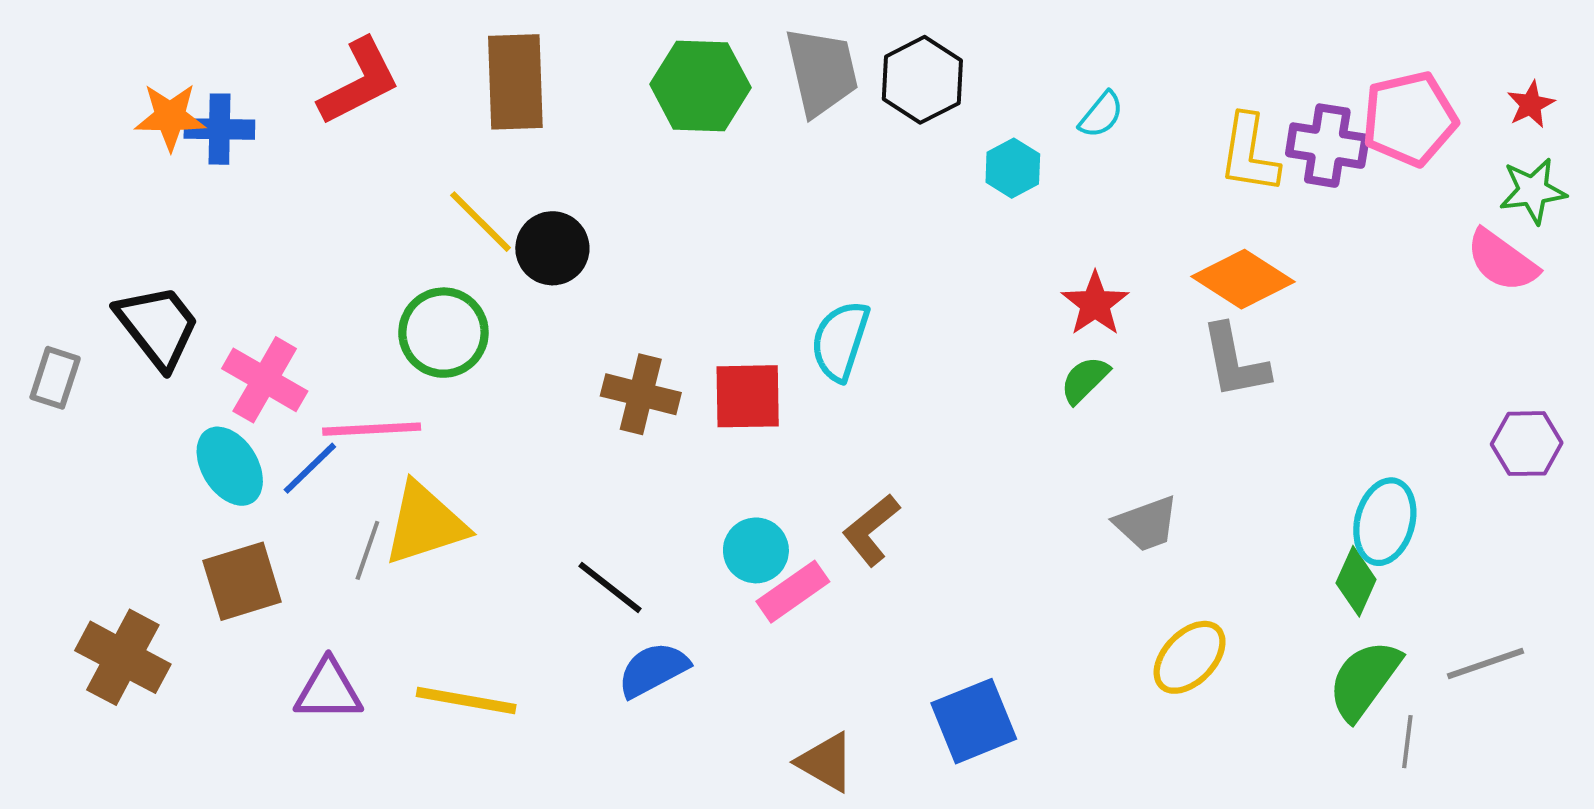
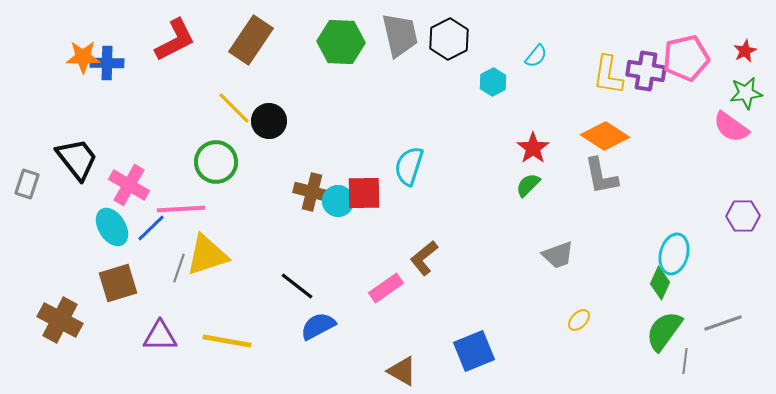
brown rectangle: (515, 82) -> (251, 40), turned 36
cyan circle: (756, 550) -> (338, 201), moved
yellow ellipse: (1190, 657) -> (579, 320), size x0.6

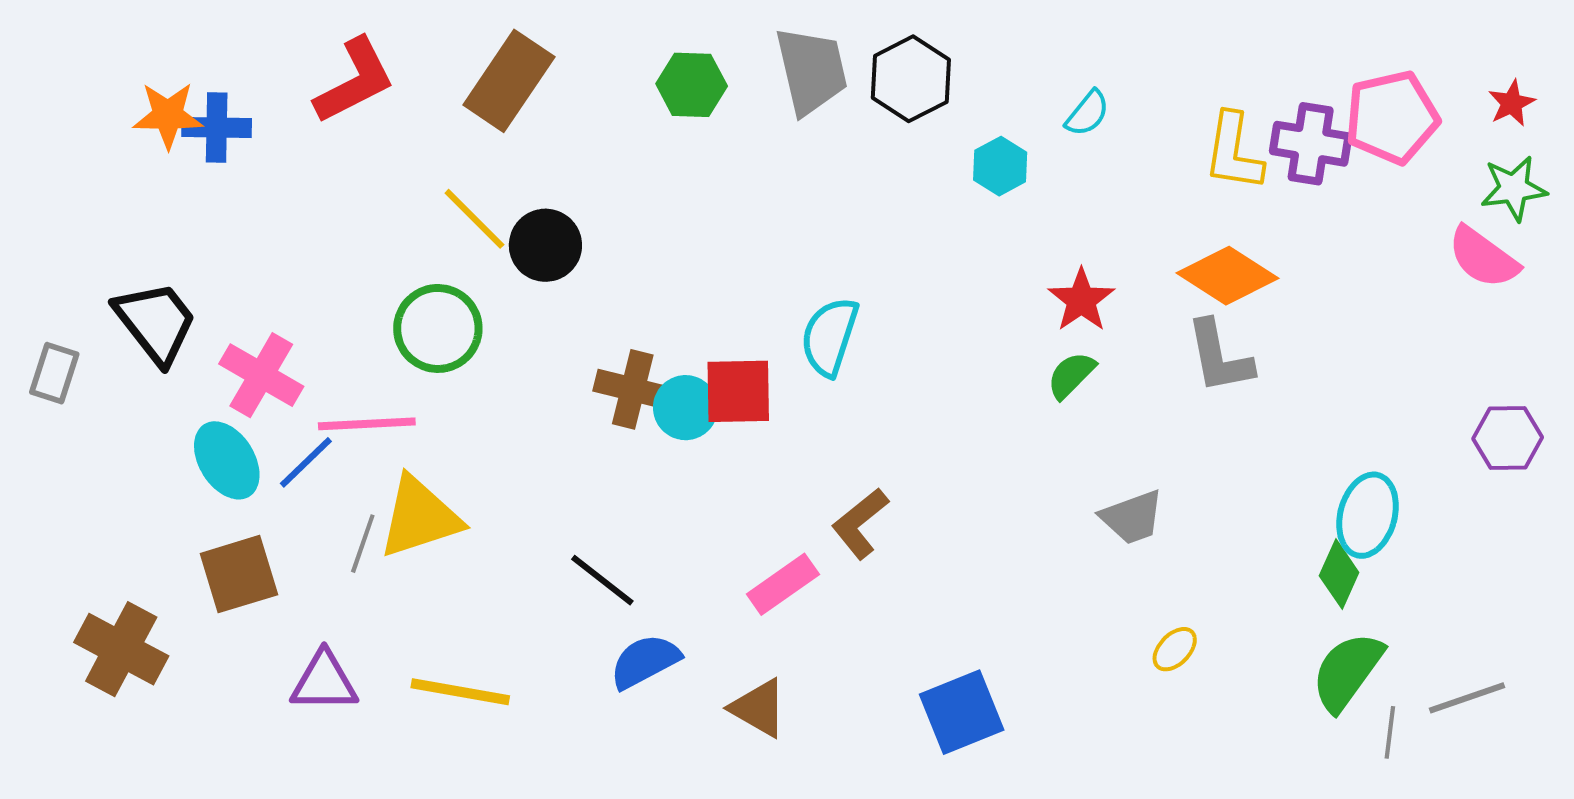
green hexagon: (341, 42) -> (692, 85), size x0.7
gray line: (723, 323) -> (1467, 698), moved
brown triangle: (402, 371) -> (759, 708), moved

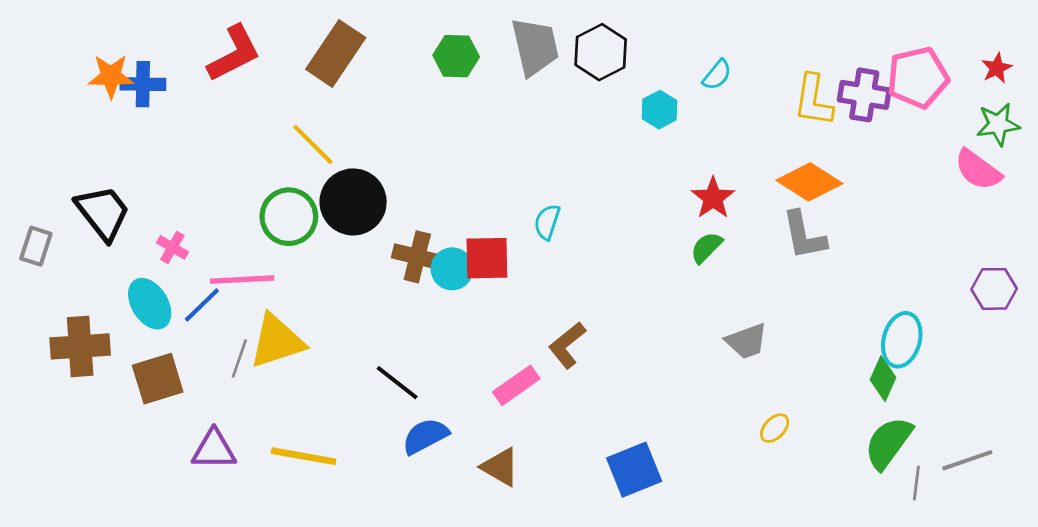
black circle: (545, 245) -> (353, 202), moved, size x1.4
cyan semicircle: (830, 337) -> (547, 222), size x0.7
pink cross: (261, 375) -> (172, 247), size x0.6
brown cross: (121, 649) -> (80, 346), moved, turned -32

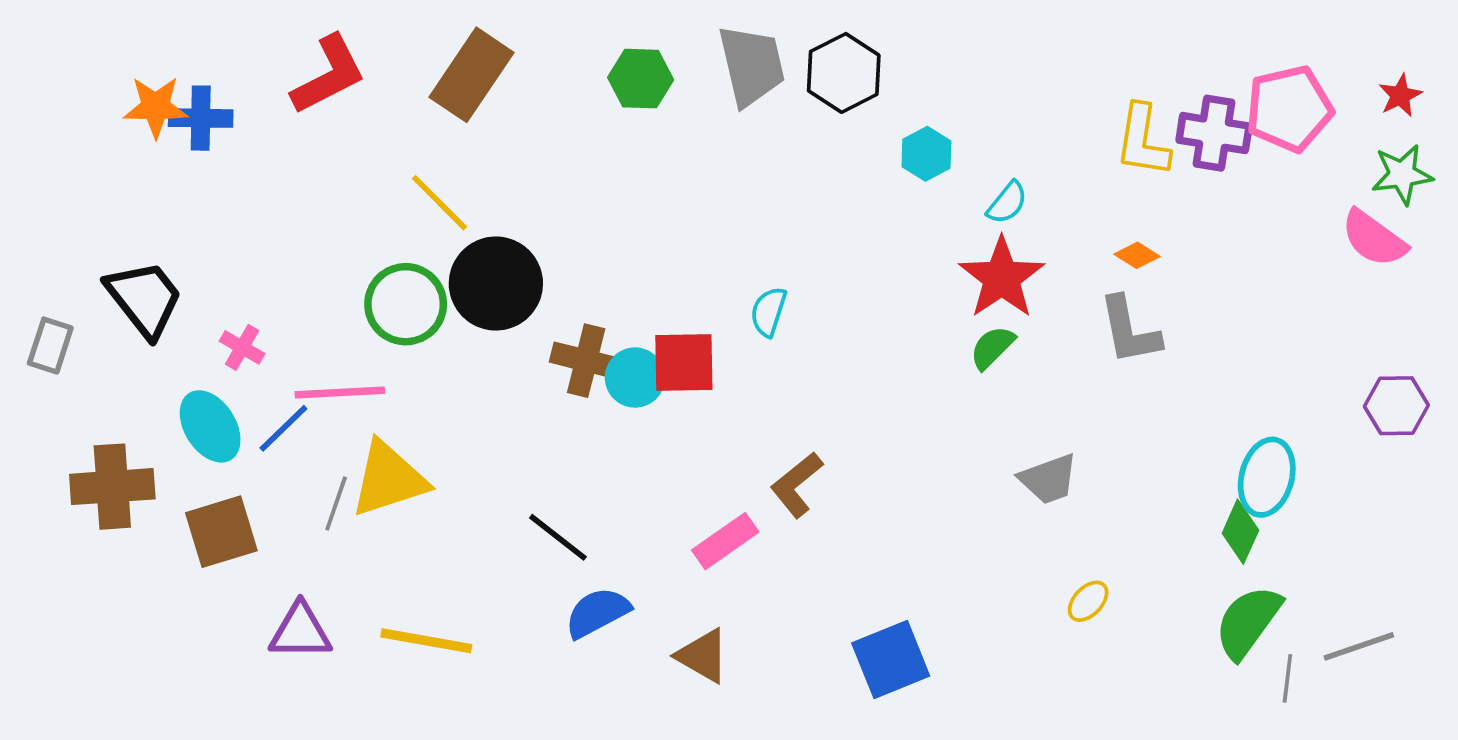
cyan semicircle: (717, 75) -> (1007, 203), moved
orange diamond: (809, 182) -> (1137, 255), size x0.5
red star: (713, 198) -> (1002, 278), size x1.4

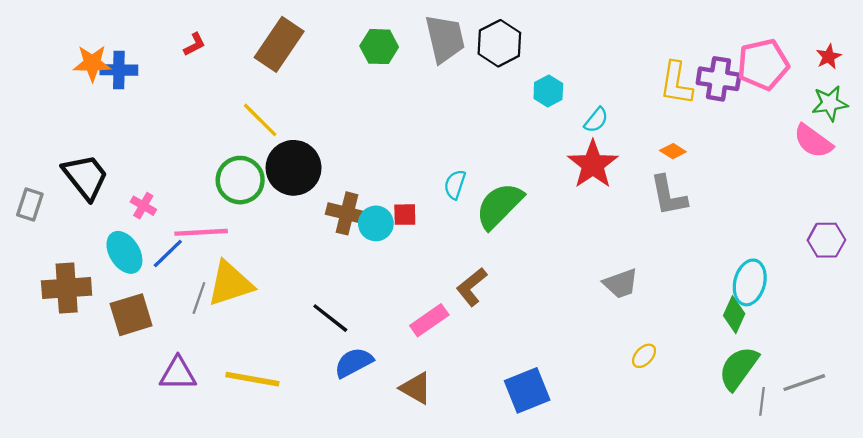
red L-shape: (329, 75) -> (195, 44), size x0.5
green semicircle: (992, 347) -> (499, 206), moved, size x1.8
red square: (684, 362) -> (405, 215), size x0.6

